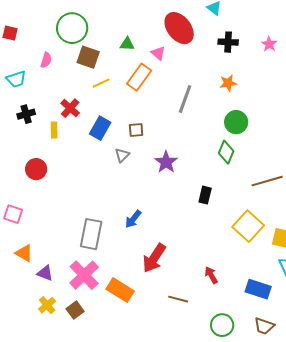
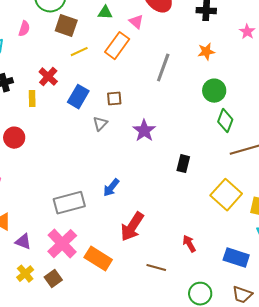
pink star: (269, 44) -> (247, 32), moved
green diamond: (226, 152) -> (225, 121), moved
gray rectangle: (91, 234) -> (69, 203), turned 64

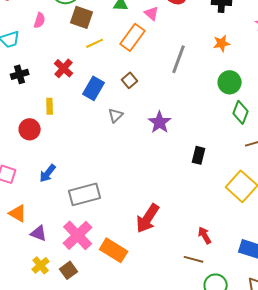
yellow rectangle: (32, 99) -> (50, 106), moved
brown square: (114, 99) -> (130, 80), moved, turned -35
blue arrow: (111, 188) -> (48, 173), moved
brown line: (156, 268) -> (194, 259), moved

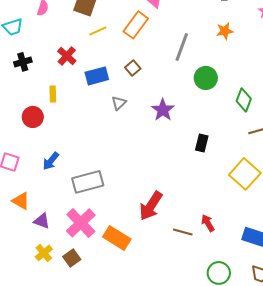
green circle: (230, 82) -> (206, 78), moved
blue rectangle: (94, 88) -> (97, 76), turned 45
brown line: (194, 259) -> (183, 232), moved

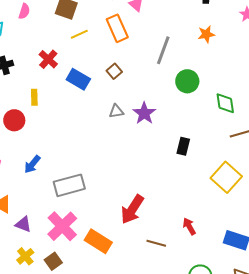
orange rectangle: (136, 25) -> (117, 28), turned -60
blue rectangle: (97, 76) -> (78, 79), turned 45
green diamond: (244, 100) -> (225, 103), turned -30
gray triangle: (119, 103) -> (116, 111), moved, turned 35
brown line: (183, 232) -> (156, 243), moved

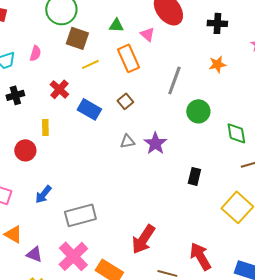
pink semicircle: (24, 11) -> (35, 53), moved
red arrow: (189, 226) -> (200, 256), size x1.6

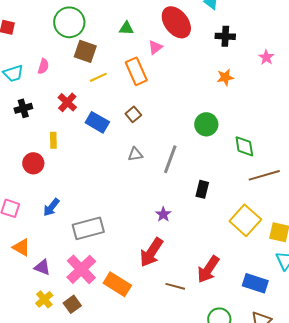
green triangle: (116, 25) -> (126, 28), moved
pink triangle: (147, 34) -> (155, 47), turned 42
gray line: (174, 80) -> (170, 159), moved
purple star: (155, 143) -> (163, 214), moved, size x0.7
red arrow: (200, 256) -> (208, 269), turned -116

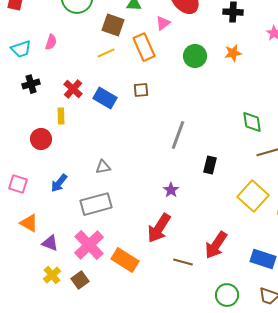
brown square: (85, 51) -> (113, 25), moved
red cross: (67, 102) -> (73, 89), moved
brown square: (133, 114) -> (141, 90), turned 35
green circle: (206, 124) -> (195, 56), moved
gray triangle: (135, 154) -> (103, 167), moved

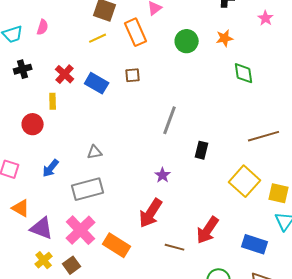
green diamond: (252, 122) -> (244, 73), moved
purple triangle: (50, 243) -> (42, 228), size x1.4

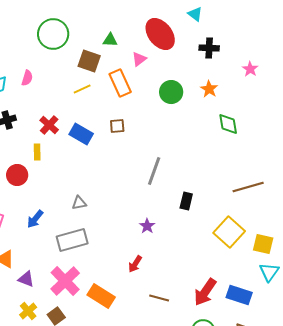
orange star: (225, 38) -> (209, 89), turned -30
red arrow: (151, 213) -> (135, 264), size x0.6
purple triangle: (42, 228) -> (26, 279), size x0.7
red arrow: (208, 230) -> (205, 292), moved

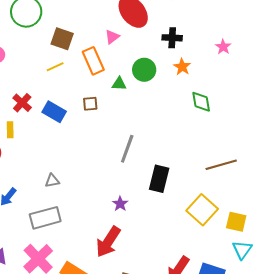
green triangle: (110, 40) -> (119, 84), moved
black cross: (209, 48) -> (172, 38), moved
black rectangle: (186, 201) -> (159, 179), size x1.5
red arrow: (135, 264) -> (108, 242), size x1.8

